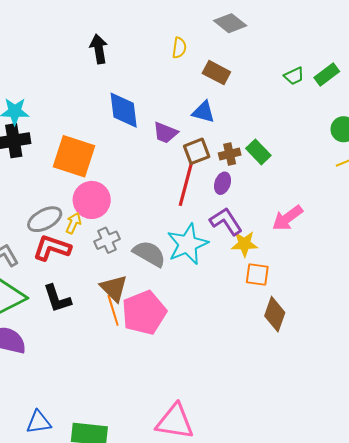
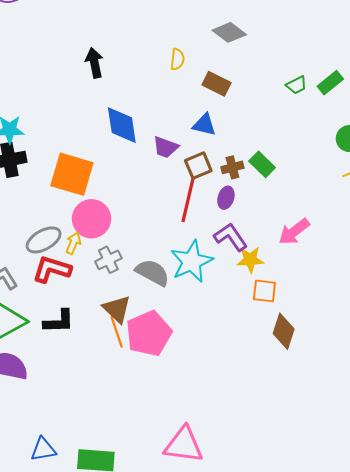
black L-shape: (57, 299) -> (59, 321), turned -72

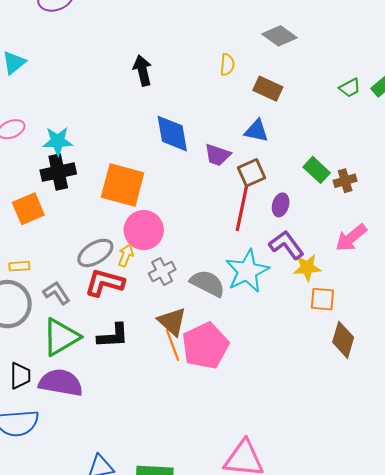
brown cross: (232, 167) -> (345, 181), moved

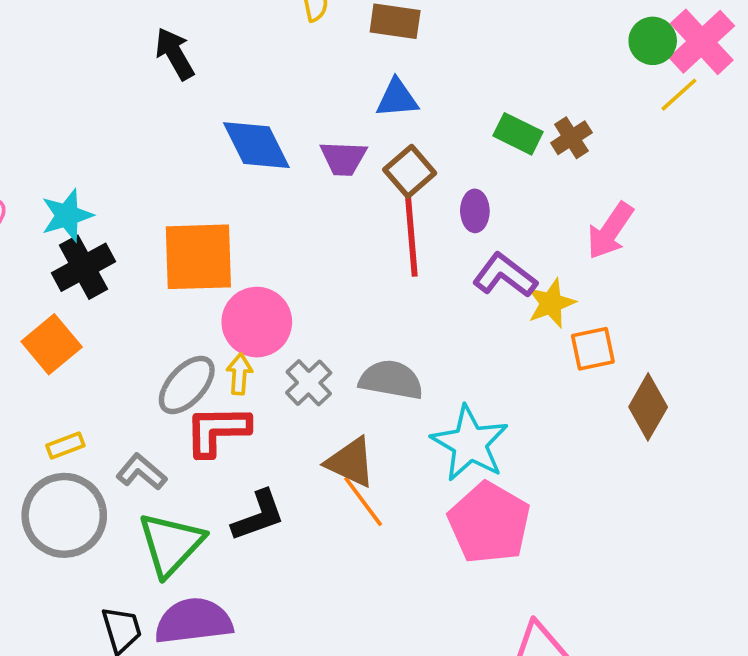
cyan star: (247, 271) -> (470, 443), moved
brown diamond: (343, 340) -> (648, 407), turned 30
pink pentagon: (205, 346) -> (489, 523), moved

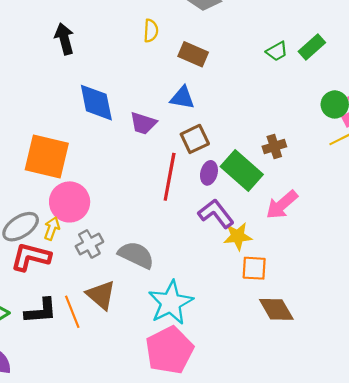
green rectangle: (518, 134) -> (242, 171), moved, size x1.5
brown square: (410, 171) -> (195, 139), moved
brown diamond: (648, 407) -> (276, 309), turned -75
orange line: (363, 501) -> (72, 312), moved

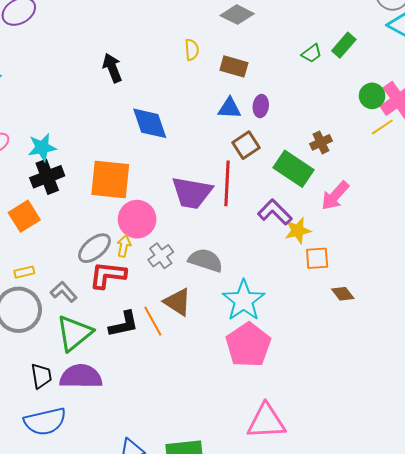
purple trapezoid: (143, 123) -> (192, 193), moved, size x1.6
purple ellipse: (209, 173) -> (261, 106), moved
brown diamond: (276, 309) -> (343, 294), size x0.7

